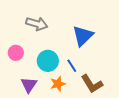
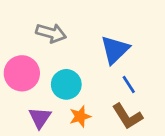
pink circle: (16, 53) -> (22, 73), size x1.6
blue line: (72, 66) -> (129, 84), moved

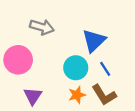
cyan circle: (66, 84) -> (76, 68), moved
orange star: (80, 116) -> (77, 95), moved

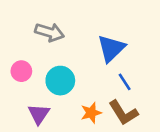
pink circle: (18, 60) -> (21, 71), size x0.6
cyan circle: (76, 68) -> (60, 81), moved

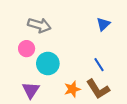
blue triangle: (111, 48) -> (103, 24), moved, size x0.6
pink circle: (21, 71) -> (27, 49), moved

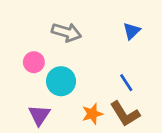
gray arrow: (39, 25) -> (66, 32), moved

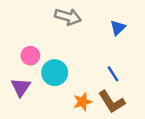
gray arrow: (66, 32) -> (68, 17), moved
purple triangle: (39, 115) -> (21, 87), moved

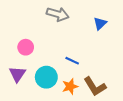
cyan circle: (55, 73) -> (46, 77), moved
blue line: (113, 74) -> (72, 61), moved, turned -32

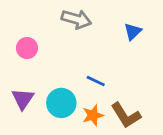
pink circle: (26, 47) -> (27, 48), moved

